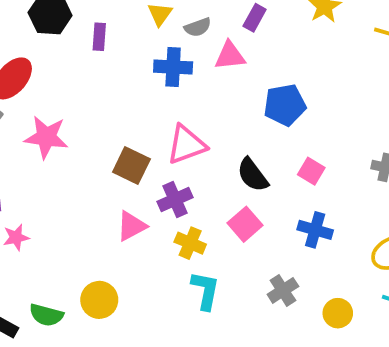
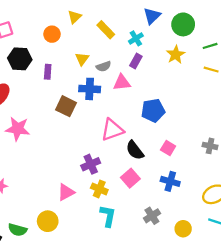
pink triangle: (186, 145) -> (112, 130), moved
brown square: (131, 165) -> (66, 106), moved
pink triangle: (131, 226) -> (66, 192), moved

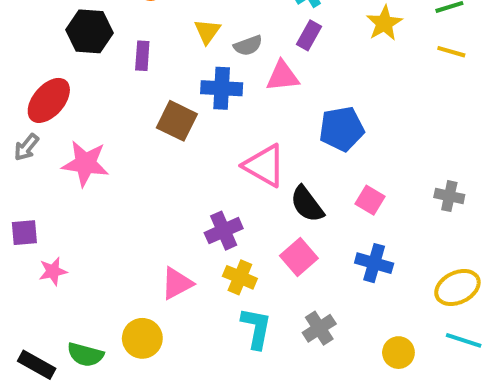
pink triangle: (112, 130) -> (264, 166), turned 50
gray cross: (152, 216) -> (319, 328), moved

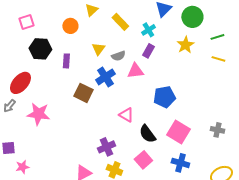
blue cross: (222, 88) -> (105, 77), turned -36
pink triangle: (264, 166) -> (126, 115), size x0.7
pink square: (370, 200) -> (178, 132), size x1.6

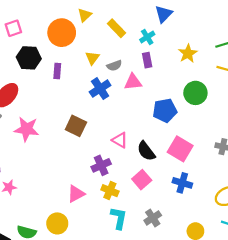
green circle: (192, 17) -> (195, 93), moved
orange circle: (70, 26) -> (62, 33), size x1.6
purple rectangle: (148, 51) -> (147, 60), turned -40
brown square: (83, 93) -> (76, 126), moved
pink triangle: (126, 115) -> (120, 140), moved

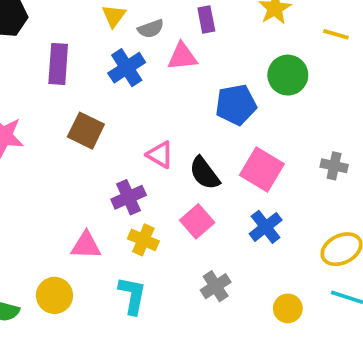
purple rectangle: (57, 71) -> (58, 64), moved, size x1.5
blue cross: (182, 183) -> (266, 227), turned 36
pink triangle: (76, 194) -> (86, 245), turned 30
cyan L-shape: (119, 218) -> (132, 295), moved

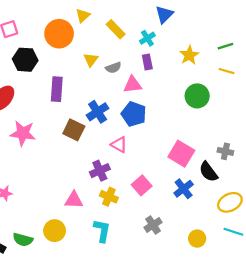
blue cross: (127, 68) -> (98, 112), moved
blue pentagon: (236, 105) -> (134, 114), moved, turned 30
black semicircle: (204, 173) -> (208, 172), moved

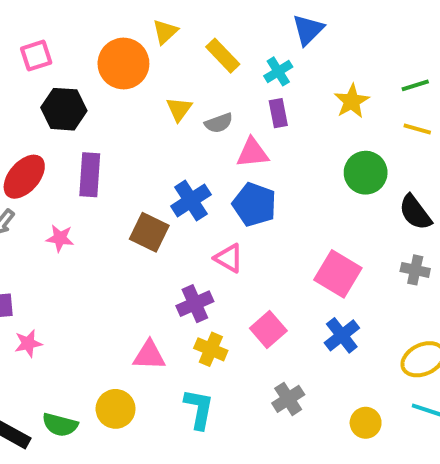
purple rectangle: (57, 89) -> (90, 175), moved
pink star: (23, 133) -> (60, 238), size x0.6
black semicircle: (208, 172) -> (415, 212), moved

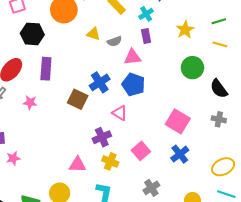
yellow triangle: (179, 109) -> (93, 34), turned -48

